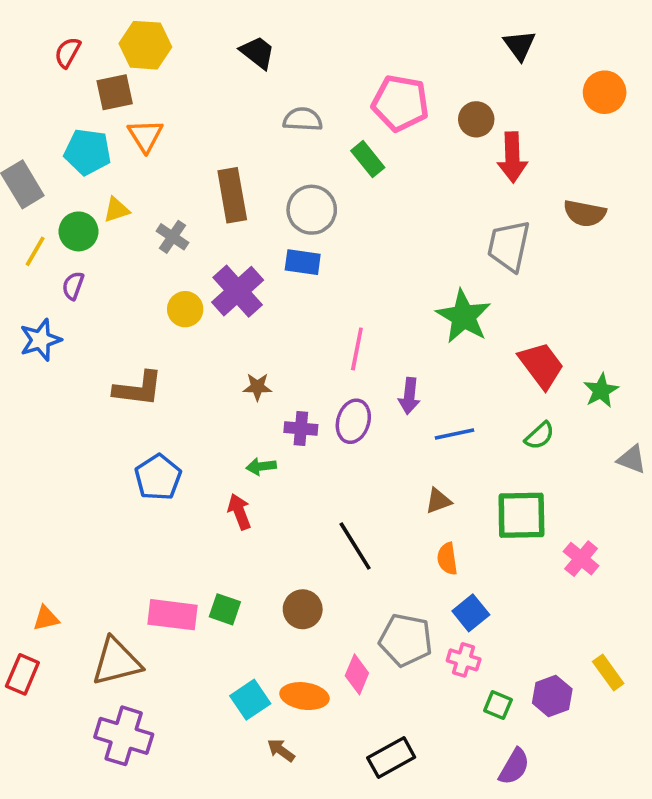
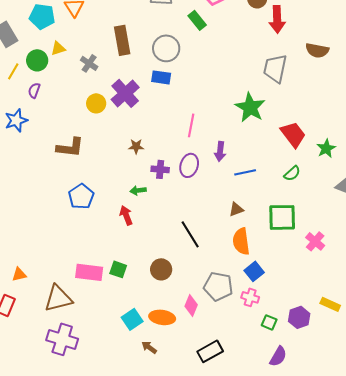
orange semicircle: (447, 559) -> (241, 241), size x1.5
yellow rectangle: (608, 673) -> (330, 304), turned -30

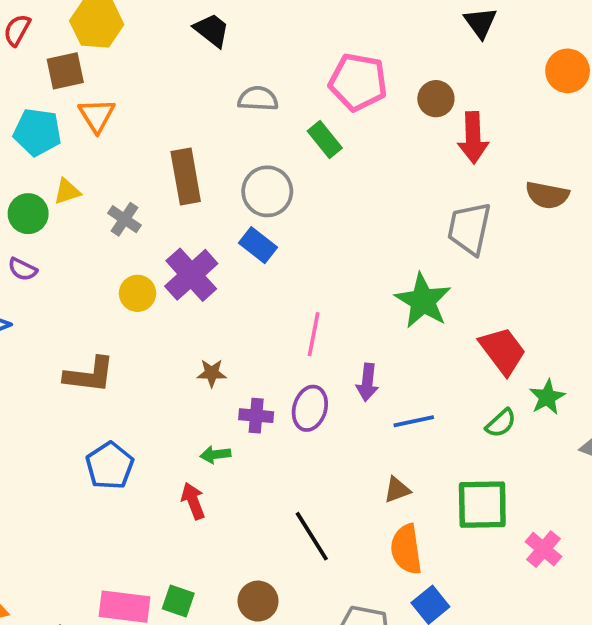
blue rectangle: (161, 77) -> (258, 245), turned 30
purple semicircle: (34, 90) -> (23, 269), turned -84
green star: (326, 148) -> (547, 397), moved

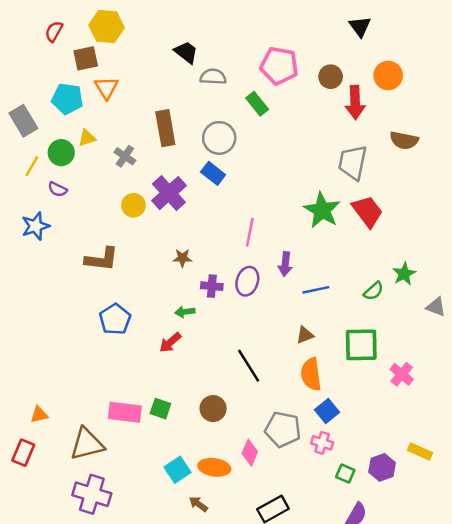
black trapezoid: (212, 30) -> (186, 52), moved
orange circle: (568, 71) -> (388, 75), moved
red trapezoid: (503, 351) -> (367, 211), moved
red arrow: (193, 501) -> (170, 342), turned -110

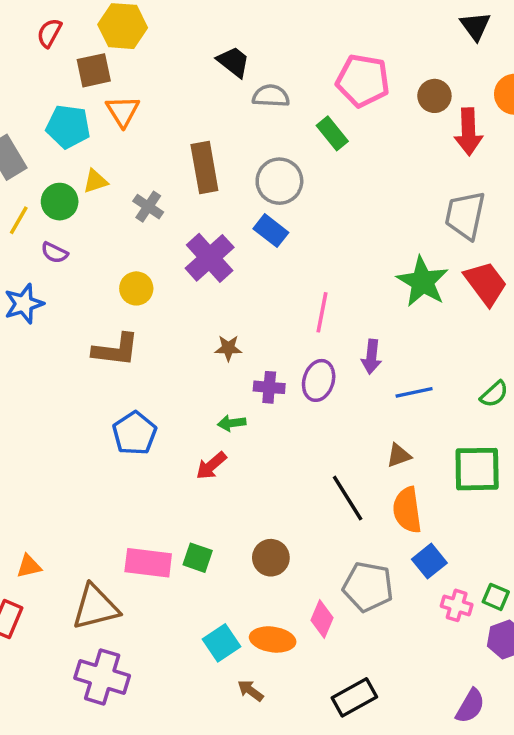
yellow circle: (133, 205) -> (136, 288), moved
black line: (249, 366) -> (348, 498), moved
pink cross: (322, 443) -> (457, 605), moved
green square: (345, 473) -> (496, 597), moved

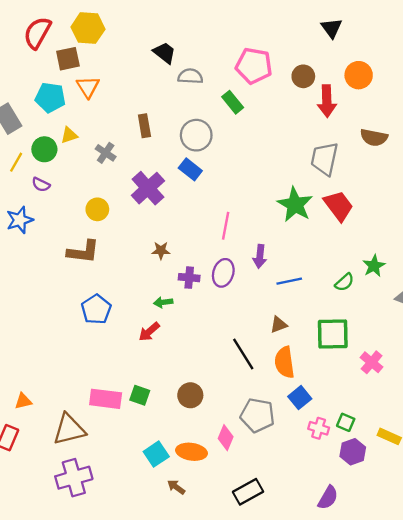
red semicircle: (49, 33) -> (37, 33), size x1.6
brown rectangle: (204, 167) -> (144, 126), size x0.7
purple cross: (102, 677) -> (74, 478), turned -33

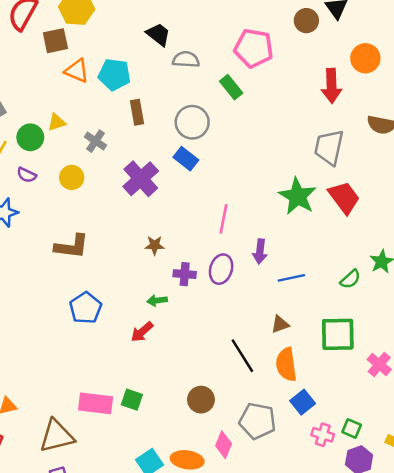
brown circle: (303, 76) -> (306, 21), moved
orange triangle: (88, 87) -> (77, 71), turned -35
cyan pentagon: (50, 98) -> (114, 75), moved
yellow circle: (97, 209) -> (72, 177), moved
brown circle: (190, 395) -> (201, 400), moved

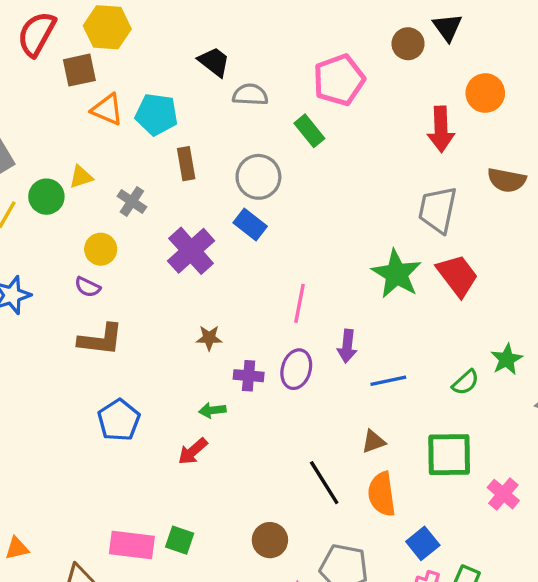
pink pentagon: (254, 48) -> (339, 80), turned -30
purple semicircle: (27, 175) -> (88, 287), moved
blue square: (303, 402) -> (423, 543), moved

